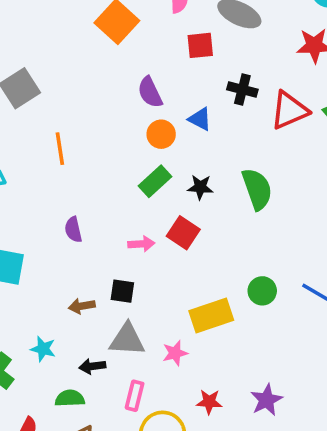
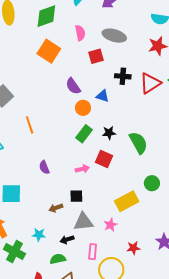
green semicircle: (257, 189) -> (138, 143), moved

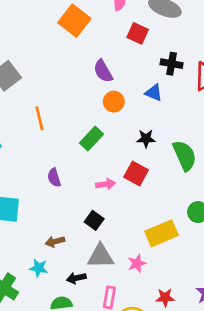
red square: (96, 56) -> (138, 33), turned 35
blue triangle: (103, 96) -> (154, 93), moved
green rectangle: (84, 134) -> (92, 139), moved
black square: (76, 196) -> (94, 220), turned 32
brown arrow: (56, 208) -> (55, 242), moved

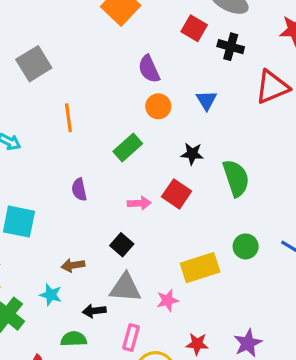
black cross: (172, 64) -> (231, 47), moved
blue triangle: (154, 93) -> (206, 100), turned 30

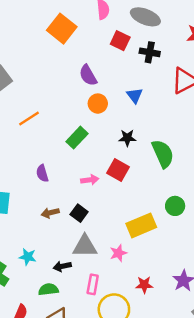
orange line: (68, 118) -> (29, 119), turned 70
brown arrow: (73, 265) -> (50, 213), moved

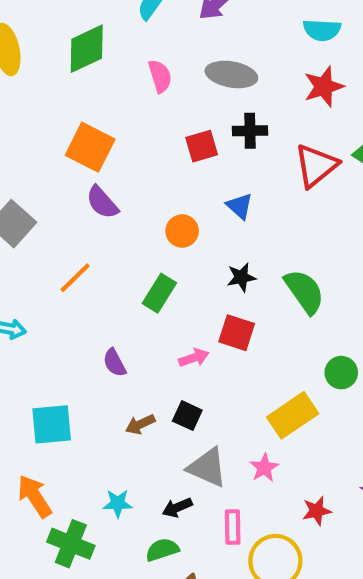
orange square: (62, 29) -> (90, 147), moved
red square: (120, 41) -> (202, 146), moved, turned -30
purple semicircle: (88, 75) -> (102, 202), moved
gray triangle: (85, 246) -> (207, 467), turned 36

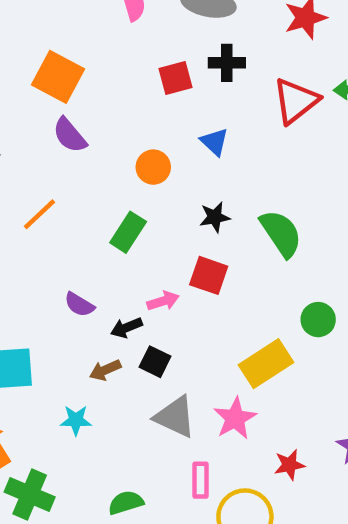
purple semicircle: (115, 363) -> (79, 305), turned -32
pink star: (264, 468) -> (235, 418), size x1.4
cyan star: (118, 503) -> (76, 420), moved
black arrow: (177, 508) -> (126, 328), moved

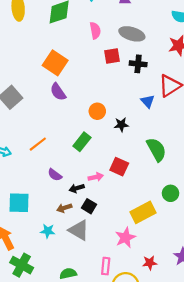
red square: (176, 78) -> (112, 56), moved
blue triangle: (214, 142) -> (148, 101), moved
orange line: (39, 214) -> (38, 144), moved
black star: (215, 217) -> (121, 125), moved
gray triangle: (175, 417) -> (79, 230), moved

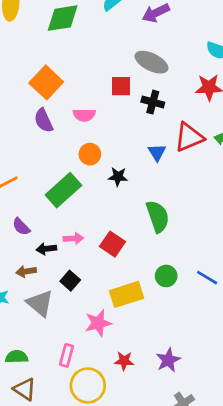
pink semicircle: (95, 31) -> (84, 115), moved, turned 91
green rectangle: (82, 142) -> (63, 190), size x1.4
red square: (119, 167) -> (112, 244), moved
black square: (89, 206) -> (70, 281), moved

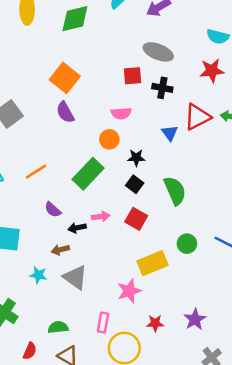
pink semicircle: (84, 115) -> (121, 113), moved
black square: (70, 281) -> (135, 184), moved

